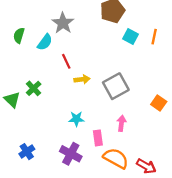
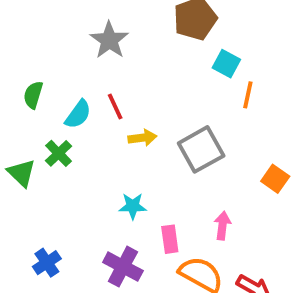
green semicircle: (19, 35) -> (33, 95), moved
orange line: (154, 37) -> (248, 95), moved
cyan semicircle: (45, 42) -> (78, 114), moved
pink arrow: (121, 123) -> (222, 226), moved

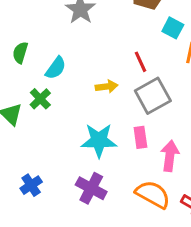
red line: (115, 107) -> (140, 62), moved
cyan star: (133, 206) -> (99, 140), size x1.6
pink arrow: (222, 226) -> (170, 156), size x1.4
pink rectangle: (170, 239) -> (140, 137), moved

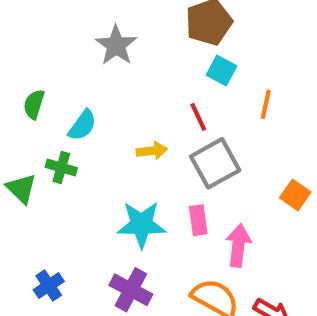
cyan square: (173, 28) -> (221, 71), moved
green cross: (40, 99) -> (61, 168), turned -30

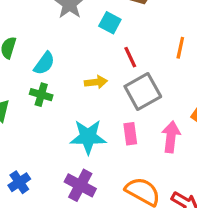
cyan square: (221, 71) -> (110, 23), moved
green cross: (61, 168) -> (41, 95), moved
pink arrow: (238, 245) -> (171, 137), moved

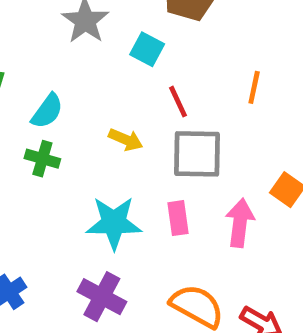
yellow arrow: (96, 82) -> (126, 140), turned 30
gray square: (143, 91) -> (197, 154), turned 30

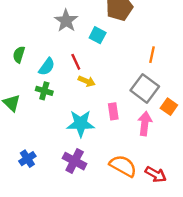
red line: (178, 102) -> (76, 62), moved
gray square: (197, 154) -> (145, 88), moved, turned 36
pink rectangle: (178, 218) -> (113, 111), moved

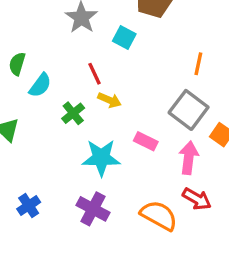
cyan semicircle: (47, 67) -> (40, 85), moved
green cross: (44, 91) -> (73, 113), moved, turned 35
pink rectangle: (113, 111) -> (146, 141), turned -56
red arrow: (156, 174) -> (197, 199), moved

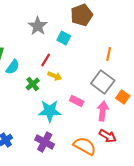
red line: (95, 74) -> (46, 60), turned 56

